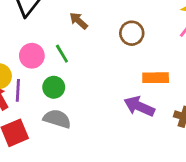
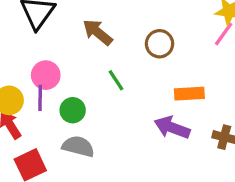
brown arrow: (79, 21) -> (98, 32), size x1.4
green line: (62, 54) -> (116, 80), moved
purple line: (18, 90) -> (40, 98), moved

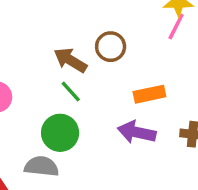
brown arrow: (98, 32) -> (70, 60), moved
green circle: (73, 110) -> (60, 133), moved, size x1.4

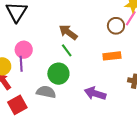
brown circle: (111, 47) -> (116, 26), moved
purple arrow: (137, 132) -> (95, 93), moved

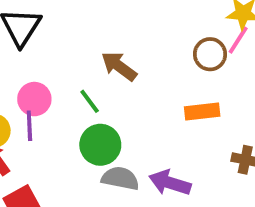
green line: (67, 50) -> (90, 101), moved
gray semicircle: (46, 92) -> (120, 178), moved

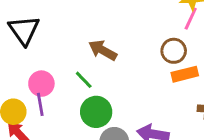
brown circle: (210, 54) -> (174, 51), moved
orange rectangle: (202, 111) -> (185, 74), moved

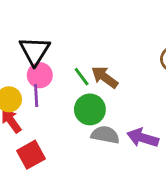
black triangle: (24, 30) -> (35, 51), moved
brown arrow: (103, 50) -> (105, 77), moved

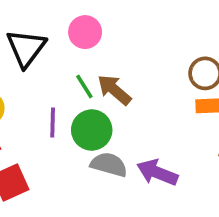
pink circle: (40, 75) -> (85, 32), moved
purple line: (36, 95) -> (53, 123), moved

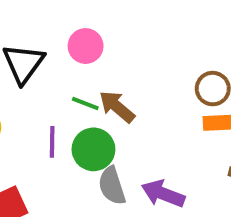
green line: (84, 86) -> (85, 103), turned -36
gray semicircle: (109, 165) -> (112, 186), turned -123

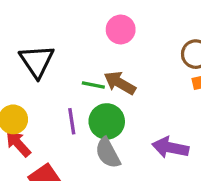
pink circle: (86, 46) -> (121, 29), moved
gray semicircle: (112, 186) -> (108, 153), moved

